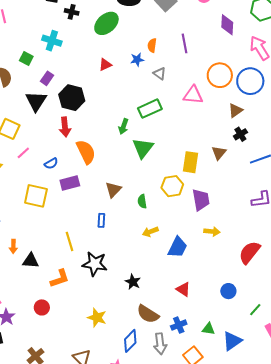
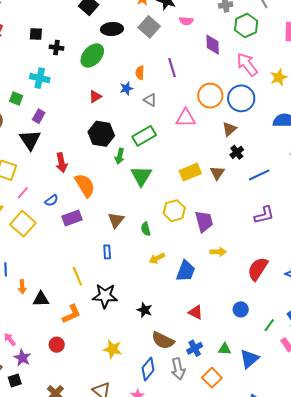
black hexagon: (72, 98) -> (101, 134), moved
yellow rectangle: (190, 162) -> (190, 172), moved, turned 65
yellow square: (36, 196) -> (23, 224), moved, turned 35

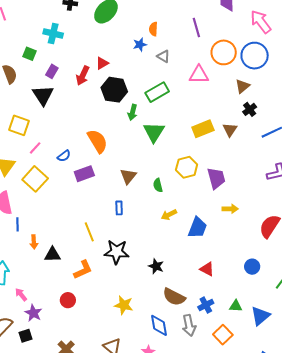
purple line: (172, 68) -> (196, 28), moved
red triangle: (95, 97) -> (102, 63), moved
red arrow: (61, 163) -> (83, 76), moved, turned 36
blue diamond: (148, 369) -> (159, 325), turned -50

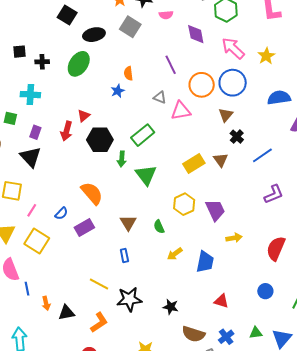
gray triangle: (163, 56) -> (160, 97), moved
yellow line: (89, 232) -> (99, 284), turned -30

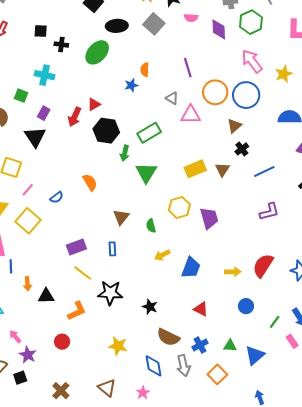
purple diamond: (196, 34) -> (219, 29), moved
orange semicircle: (92, 193) -> (90, 182), size x0.7
purple rectangle: (84, 228) -> (76, 247), moved
yellow arrow: (234, 238) -> (233, 272), moved

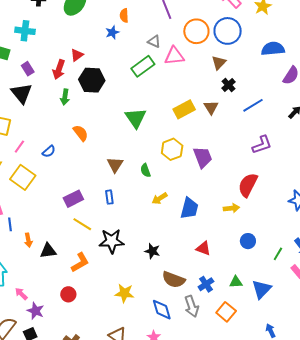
purple rectangle: (44, 113) -> (28, 69), turned -56
green rectangle: (149, 133) -> (143, 66), moved
green arrow: (125, 153) -> (65, 97), moved
red semicircle: (263, 266) -> (248, 185), moved

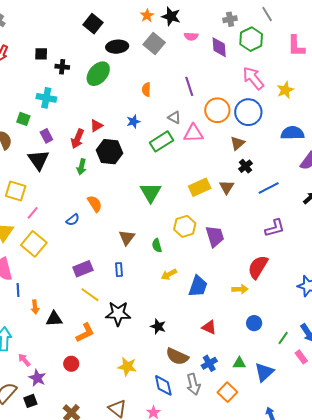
blue star: (112, 32) -> (133, 122), moved
blue semicircle: (49, 151) -> (73, 220), moved

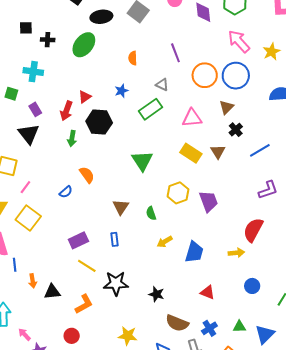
pink triangle: (193, 133) -> (192, 118), moved
yellow rectangle: (200, 187) -> (191, 153), turned 60

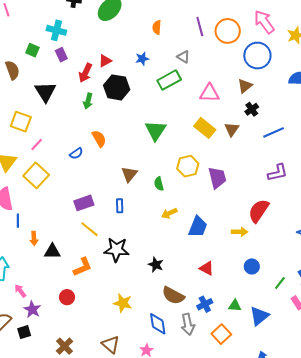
orange circle: (205, 75) -> (228, 31), moved
purple rectangle: (35, 109) -> (61, 55), moved

